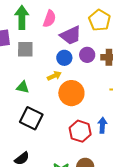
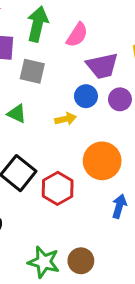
green triangle: (23, 87) -> (17, 114), moved
orange circle: (71, 93) -> (102, 161), moved
red hexagon: (80, 131) -> (58, 188), moved

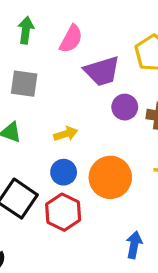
green arrow: (38, 24) -> (26, 30), size x0.7
blue circle: (86, 96) -> (64, 172), moved
blue arrow: (119, 206) -> (134, 245), moved

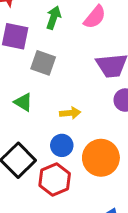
pink semicircle: (71, 39) -> (95, 17), moved

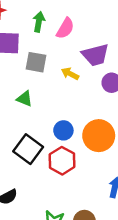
pink semicircle: (95, 17) -> (65, 28), moved
yellow arrow: (70, 113) -> (70, 74), moved, turned -138

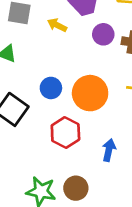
red hexagon: (62, 161) -> (65, 132), moved

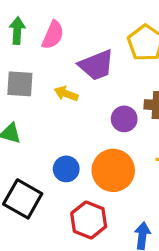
purple circle: (103, 34) -> (124, 119), moved

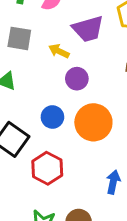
purple circle: (124, 119) -> (77, 79), moved
red hexagon: (89, 220) -> (47, 168), moved

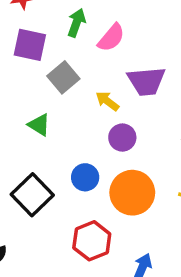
gray square: (19, 38) -> (63, 77), turned 30
red hexagon: (47, 168) -> (92, 241), moved

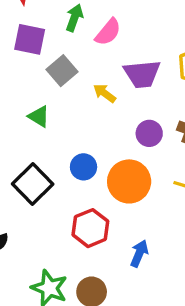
purple circle: (122, 138) -> (149, 133), moved

